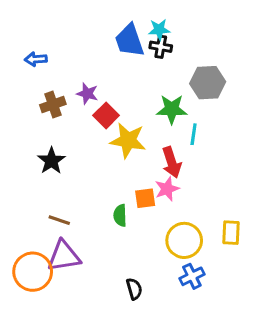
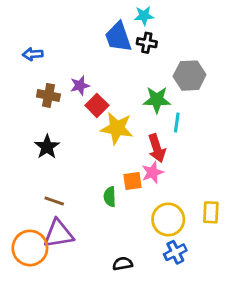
cyan star: (159, 30) -> (144, 16), moved
purple star: (87, 94) -> (80, 85), turned -30
brown cross: (53, 105) -> (48, 95), turned 30
black semicircle: (134, 289) -> (123, 264), turned -84

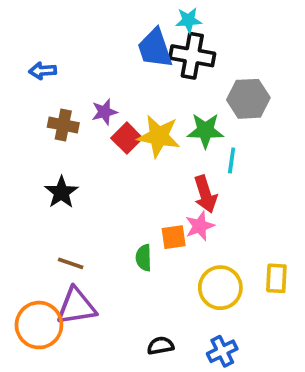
black cross: (147, 43) -> (192, 56), size x1.6
yellow star: (117, 128) -> (159, 136), moved
blue cross: (175, 252) -> (222, 351), moved

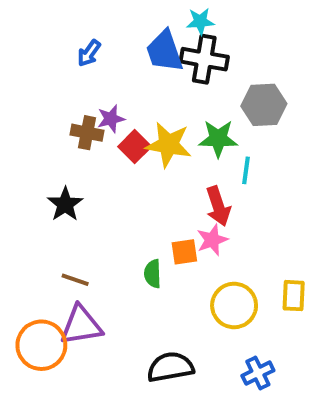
blue arrow: (43, 71) -> (89, 53), moved, turned -50
brown cross: (63, 125) -> (87, 133), moved
black semicircle: (160, 346) -> (170, 367), size x1.6
blue cross: (222, 351) -> (258, 373), moved

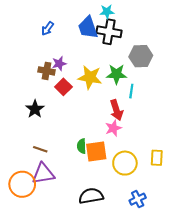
red square: (135, 147) -> (63, 87), moved
orange square: (184, 252) -> (96, 151), moved, size x1.5

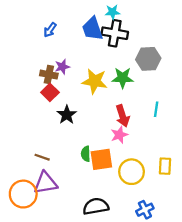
red square: (63, 87) -> (50, 92), moved
cyan line: (131, 91) -> (156, 109), moved
black star: (35, 109) -> (67, 115), moved

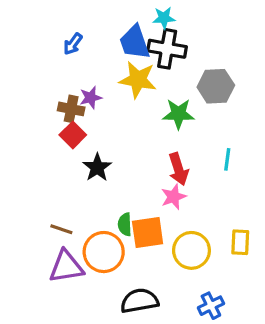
yellow star: (95, 81) -> (138, 80), moved
orange circle: (23, 194) -> (104, 252), moved

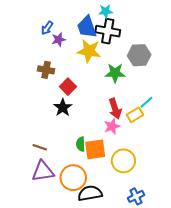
purple star: (91, 98) -> (59, 40), moved
red square: (73, 135) -> (68, 87), moved
cyan line: (227, 159) -> (146, 102), turned 40
yellow rectangle: (240, 242) -> (135, 115), moved, turned 56
orange circle: (104, 252) -> (73, 178), moved

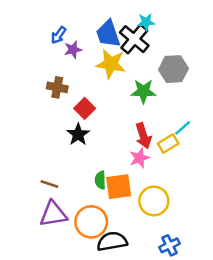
cyan star: (106, 11) -> (146, 22), moved
black cross: (108, 31) -> (134, 39), turned 30

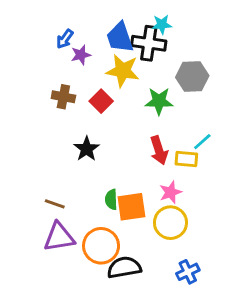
black cross: (134, 39) -> (149, 43), turned -32
red square: (85, 108) -> (101, 101), moved
yellow rectangle: (168, 144) -> (186, 159), turned 36
pink star: (139, 158) -> (170, 192), moved

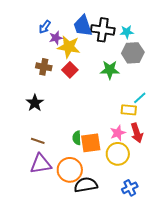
cyan star: (162, 24) -> (127, 32), moved
yellow star: (123, 71) -> (69, 47), moved
black star: (87, 149) -> (35, 103), moved
red arrow: (159, 150) -> (137, 133), moved

